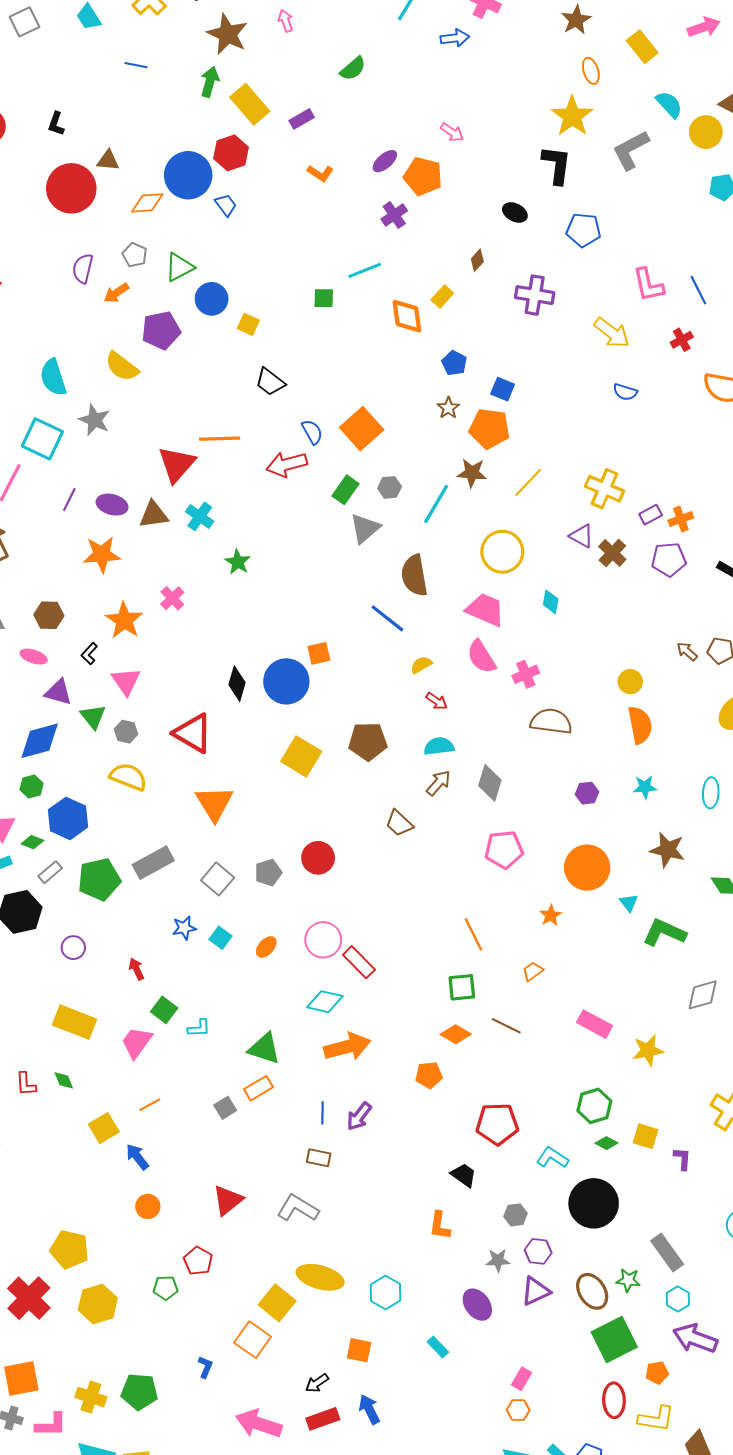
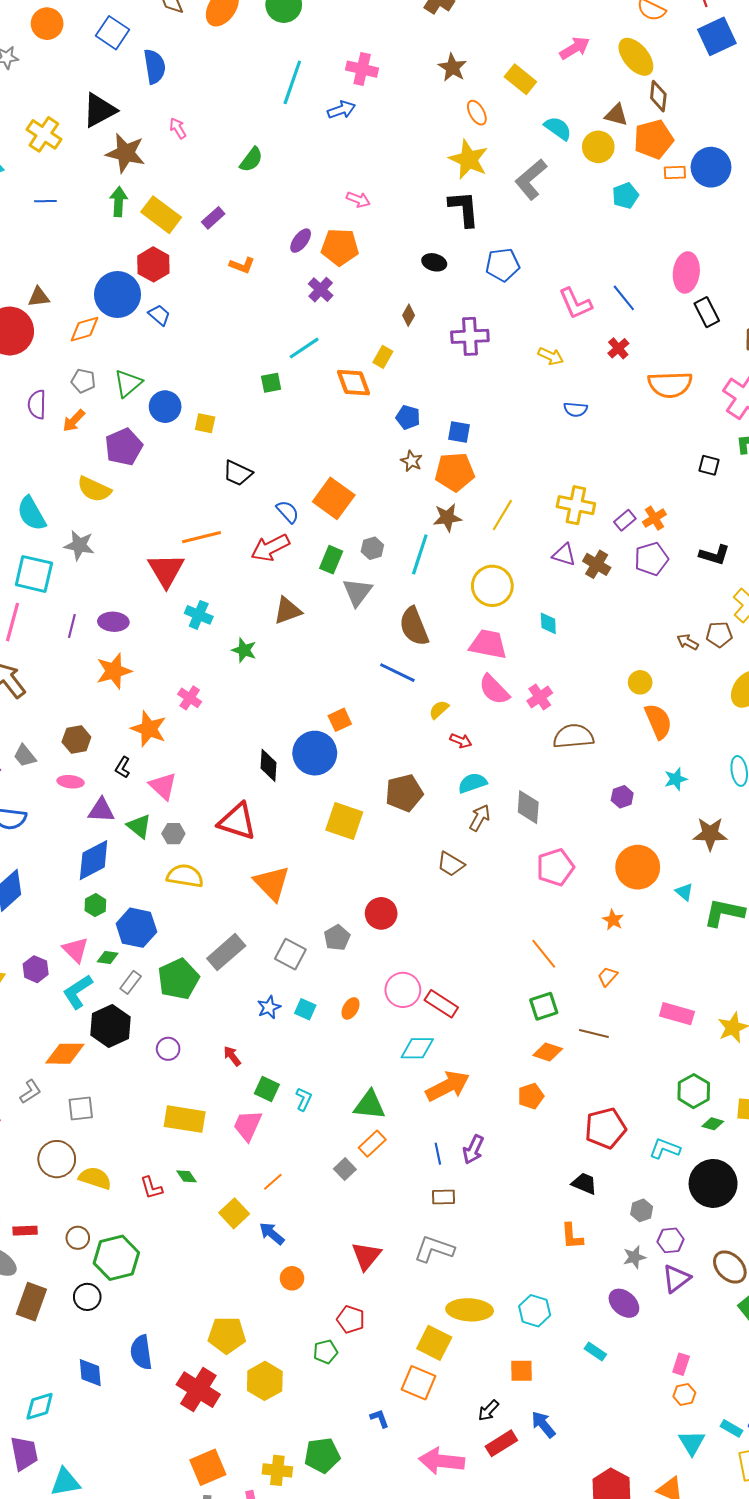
yellow arrow: (612, 333) -> (551, 356), size x0.7
brown triangle: (154, 515) -> (288, 611), moved
cyan L-shape: (199, 1028) -> (304, 1099), turned -50
blue L-shape: (205, 1367) -> (380, 1418), turned -30

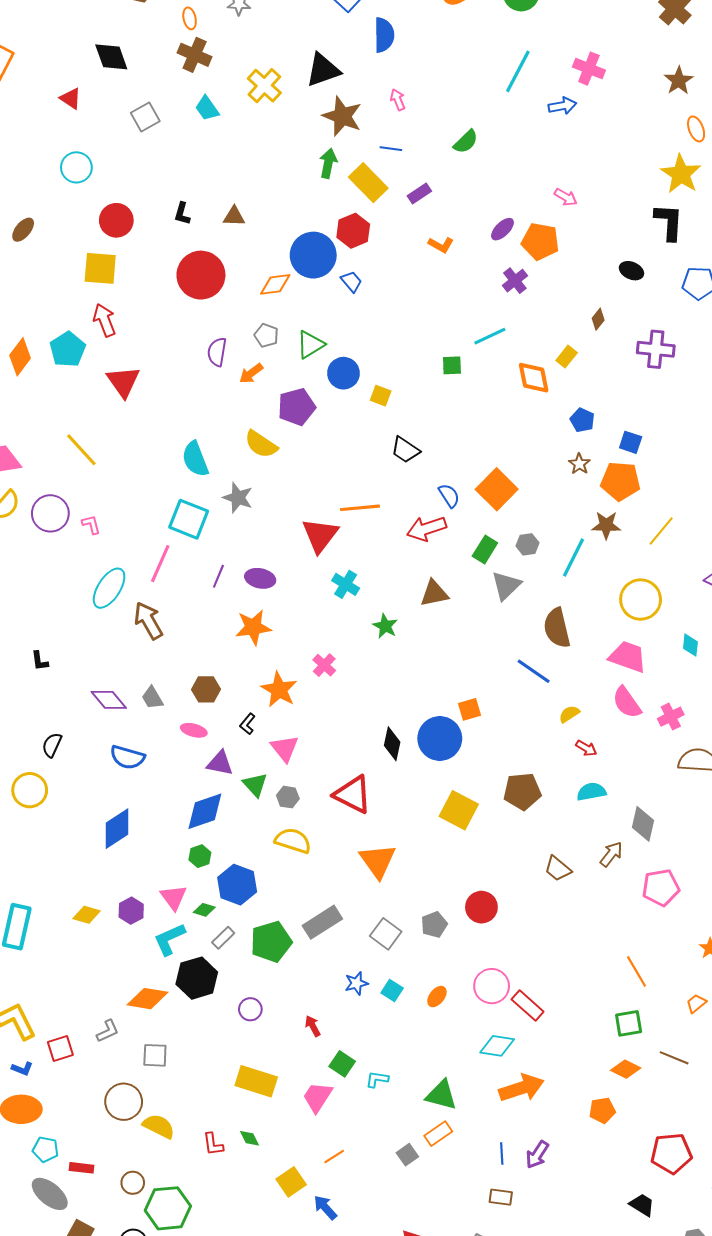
blue line: (45, 201) -> (391, 149), moved
brown triangle: (39, 297) -> (234, 216), moved
brown arrow: (480, 818) -> (611, 854), moved
cyan L-shape: (304, 1099) -> (377, 1079), turned -115

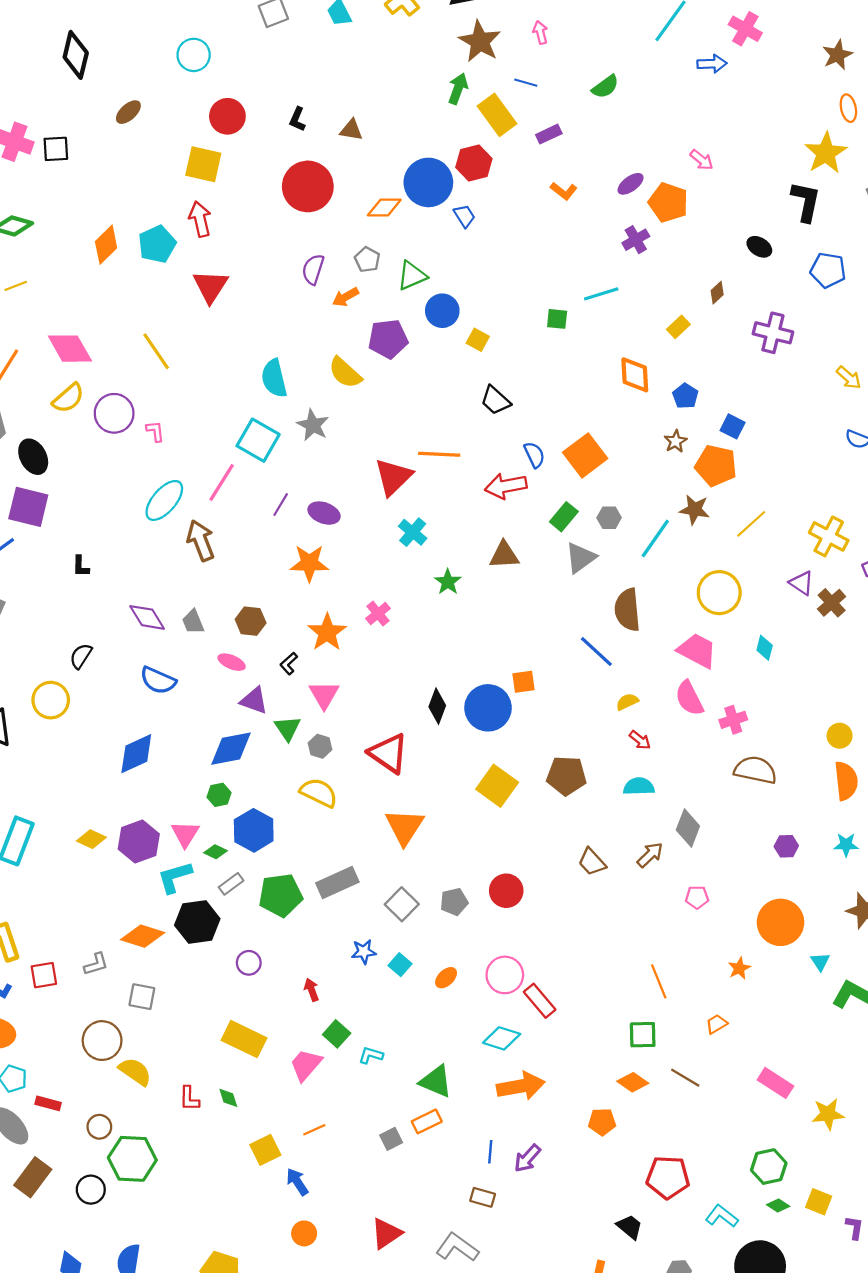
orange diamond: (534, 378) -> (635, 375), moved
pink pentagon: (661, 887) -> (697, 897), size x0.6
purple hexagon: (131, 911) -> (139, 841), size x1.5

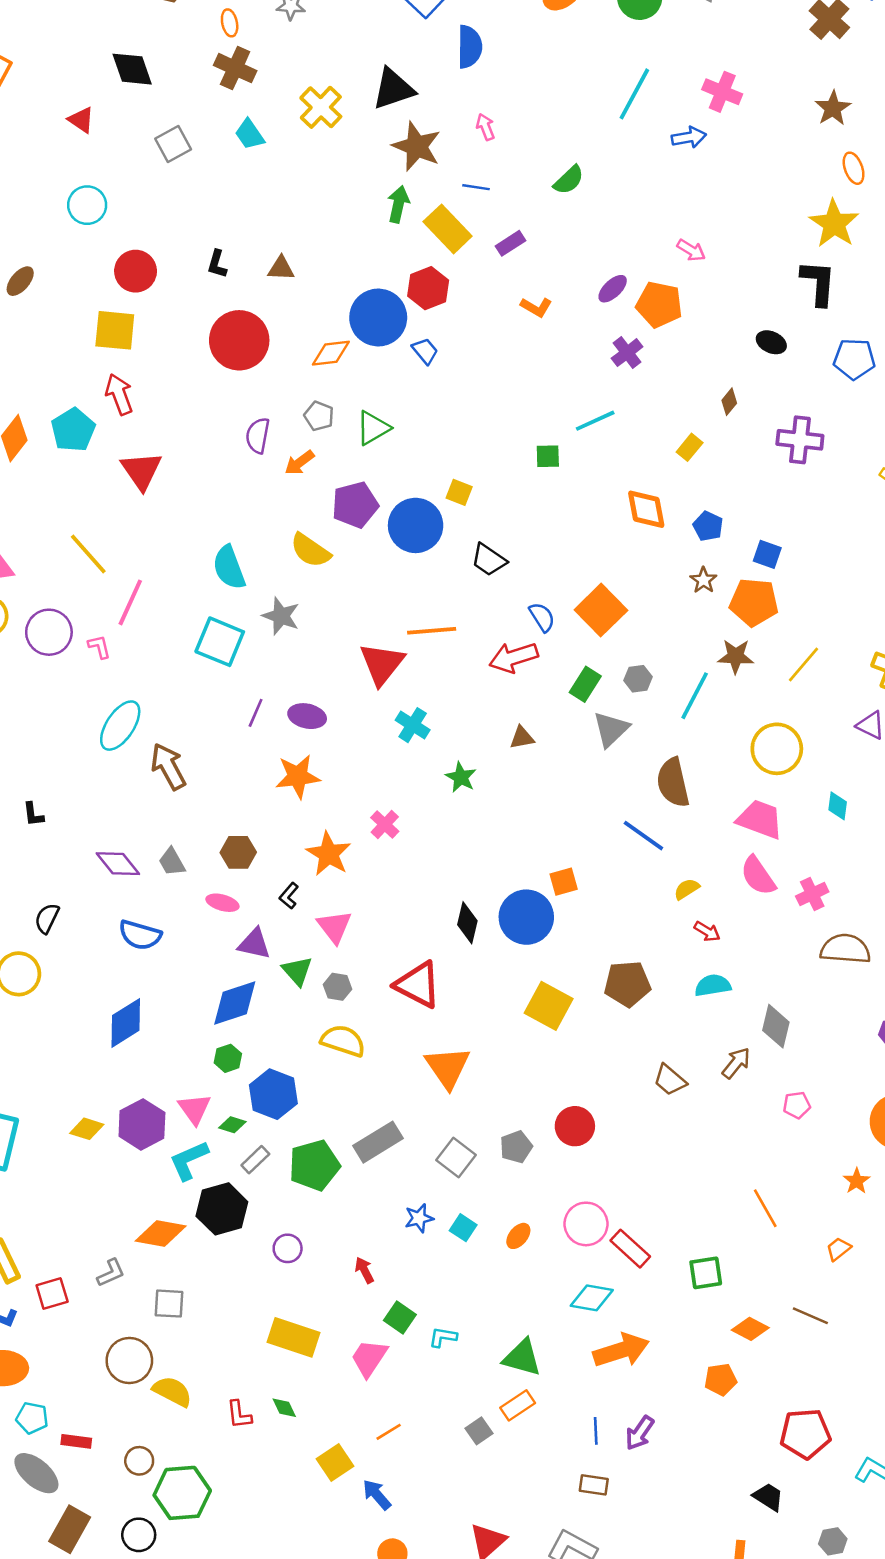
blue circle: (442, 311) -> (416, 525), moved, size x1.4
pink line: (222, 482) -> (130, 602), moved
brown triangle: (504, 555) -> (522, 738), size x0.7
green square: (643, 1035) -> (706, 1273), moved

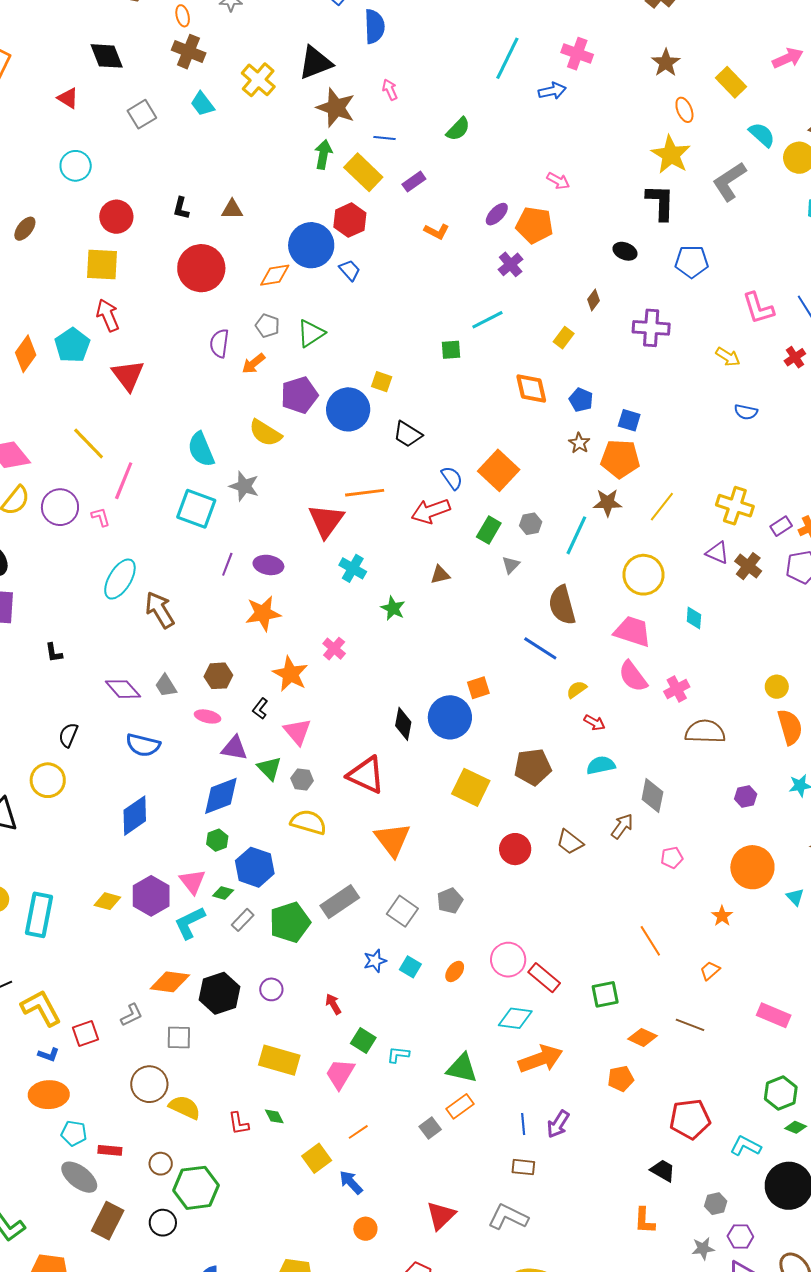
gray triangle: (611, 729) -> (511, 565), size x0.6
red circle: (575, 1126) -> (515, 849), moved
black hexagon: (222, 1209) -> (220, 993), moved

